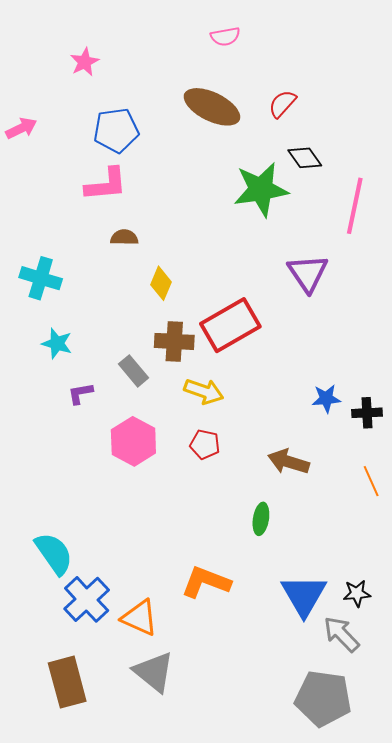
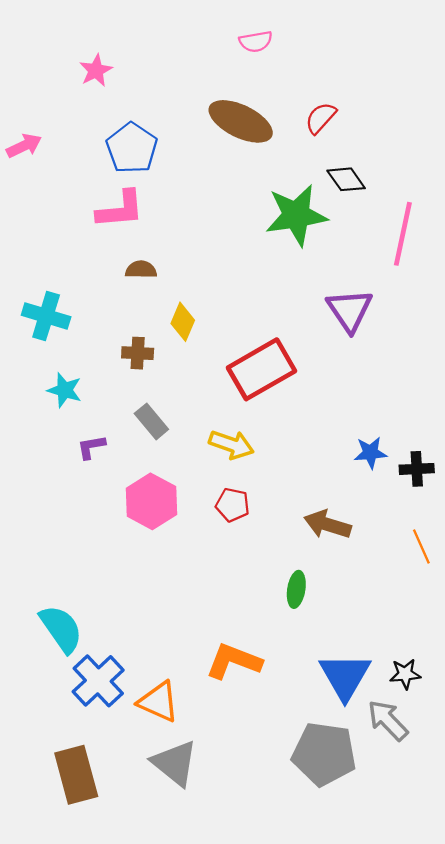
blue pentagon: (116, 130) -> (132, 148), turned -30
brown cross: (174, 341) -> (138, 353), moved, size x0.7
gray pentagon: (323, 698) -> (324, 754), moved

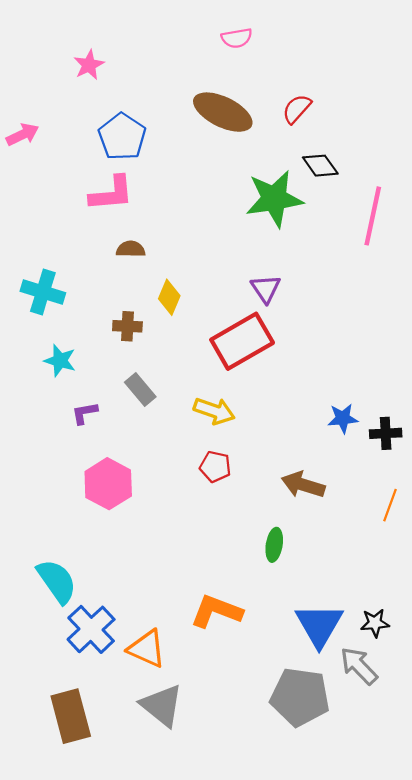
purple triangle: (350, 310) -> (266, 289), moved, size x0.7
pink hexagon: (151, 501) -> (108, 484), moved
orange line: (421, 547) -> (390, 505), turned 44

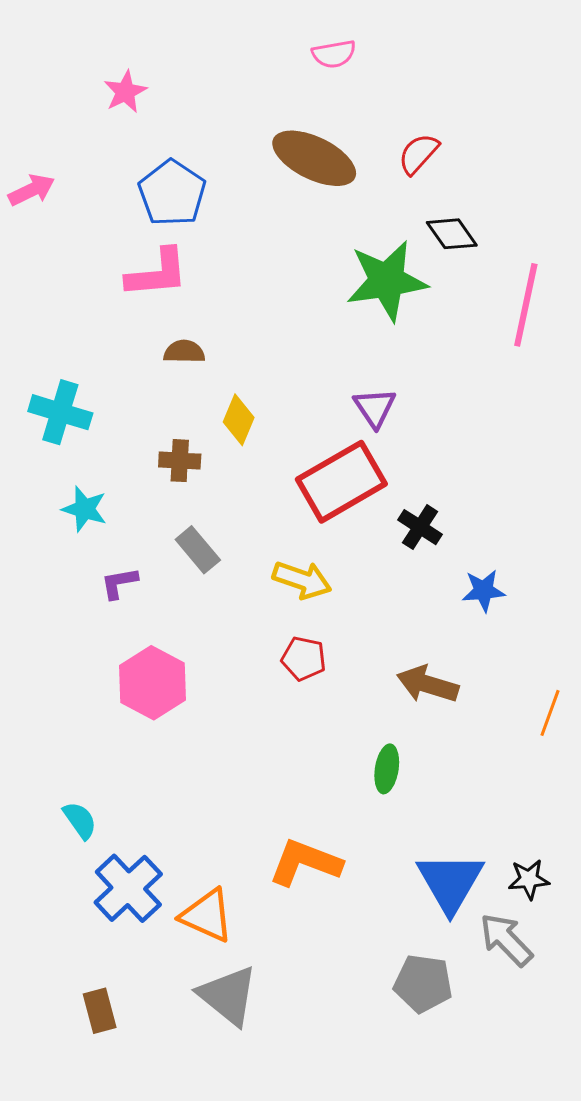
black cross: (386, 433) -> (420, 527), moved, turned 36
cyan semicircle: (57, 581) -> (80, 820), size x0.6
gray pentagon: (300, 697) -> (423, 984), size x0.7
brown rectangle: (71, 716) -> (100, 1011), size x0.6

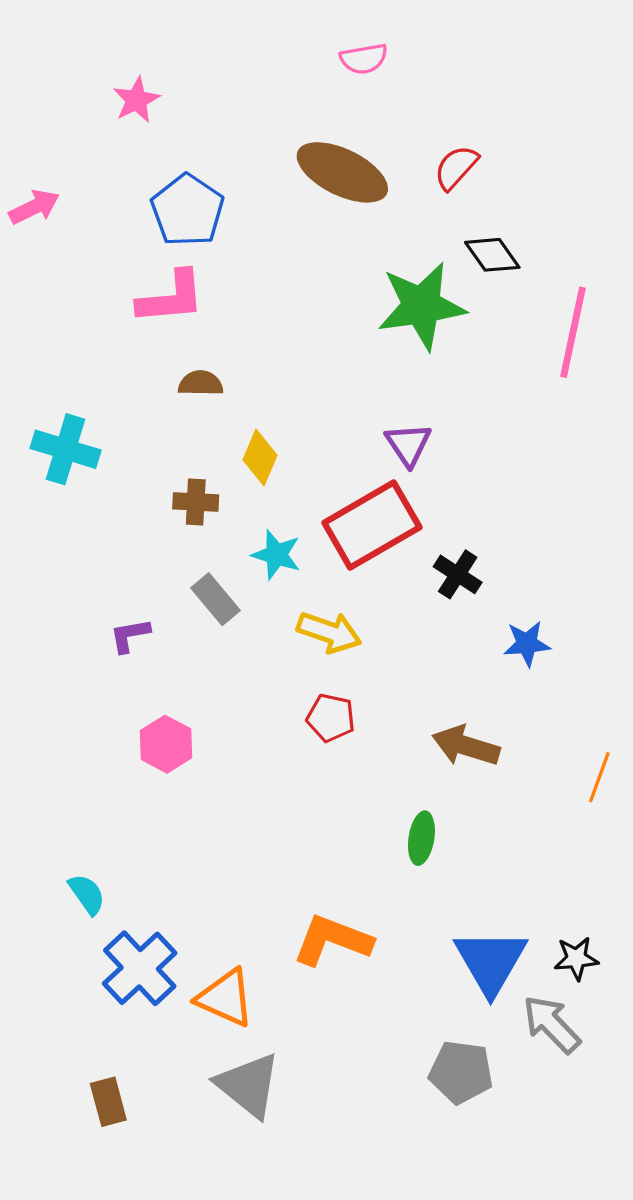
cyan star: (84, 509) -> (276, 555), moved
pink hexagon: (152, 683) -> (166, 744), size x0.7

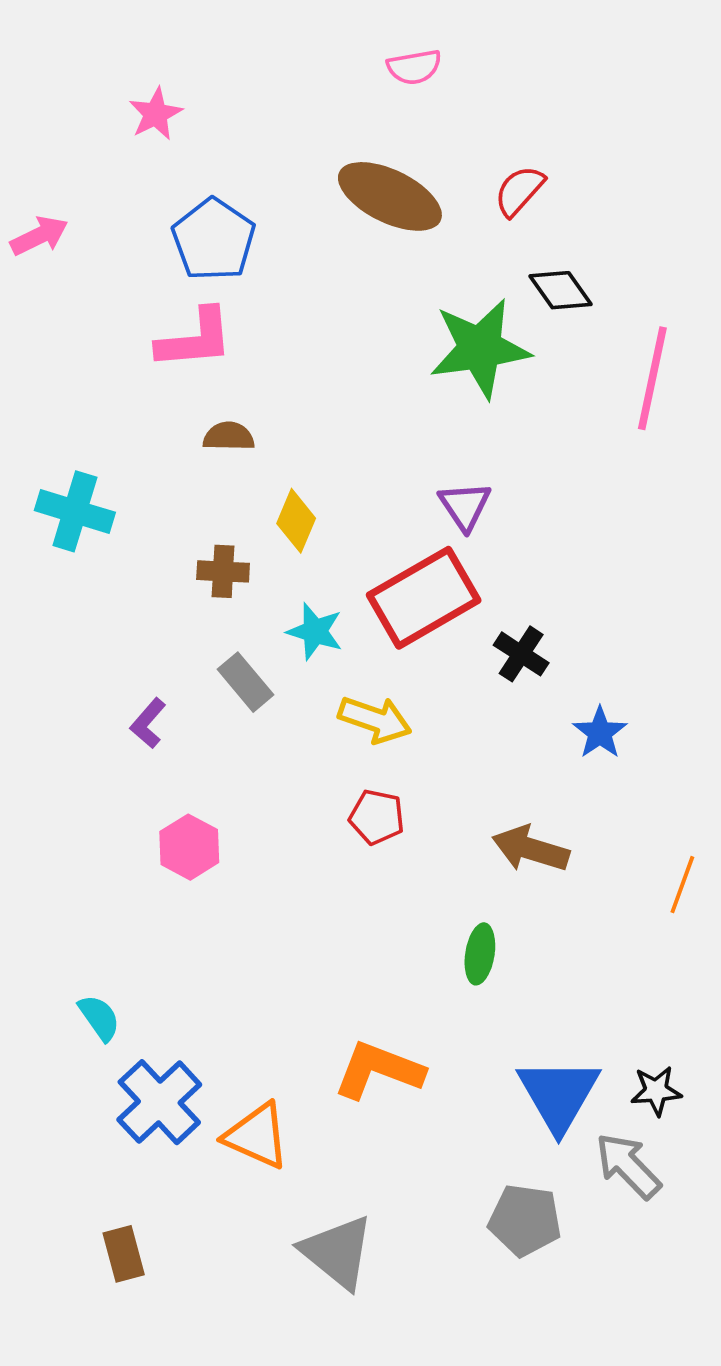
purple L-shape: (130, 635) -> (148, 723), turned -39
blue star: (527, 644) -> (600, 733), turned -30
gray triangle: (248, 1085) -> (337, 1252), moved

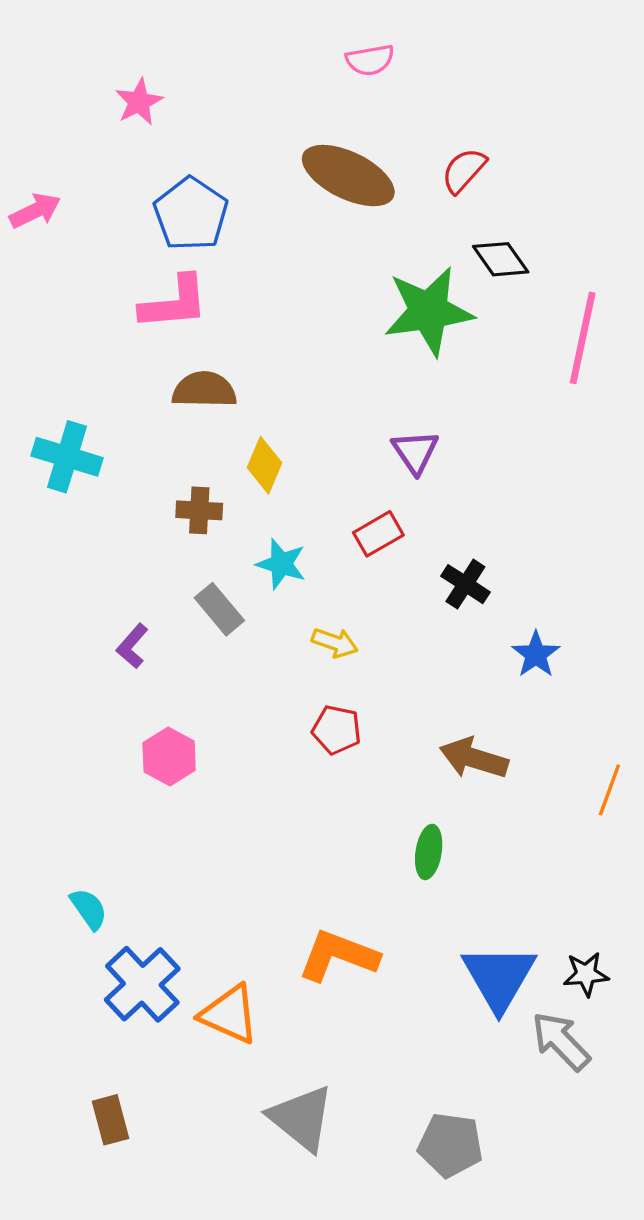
brown semicircle: (229, 436) -> (204, 390), size x1.4
red rectangle: (424, 598) -> (378, 534), size x0.5
yellow arrow: (375, 720) -> (335, 643), size x0.7
gray pentagon: (525, 1220) -> (450, 1145), moved

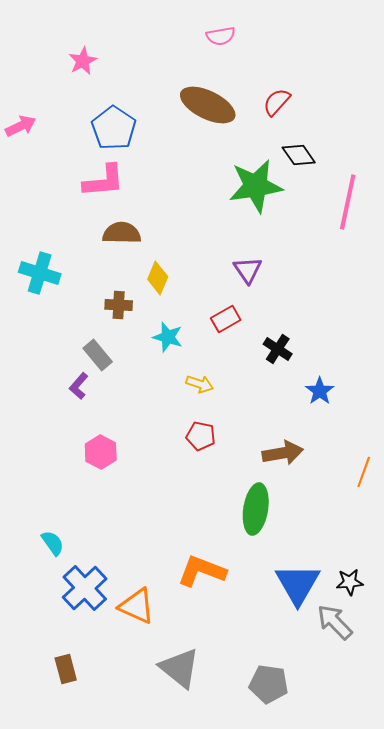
gray rectangle: (219, 609) -> (98, 355), moved
brown arrow: (474, 758) -> (283, 453), turned 153
green ellipse: (429, 852) -> (256, 509), size x1.6

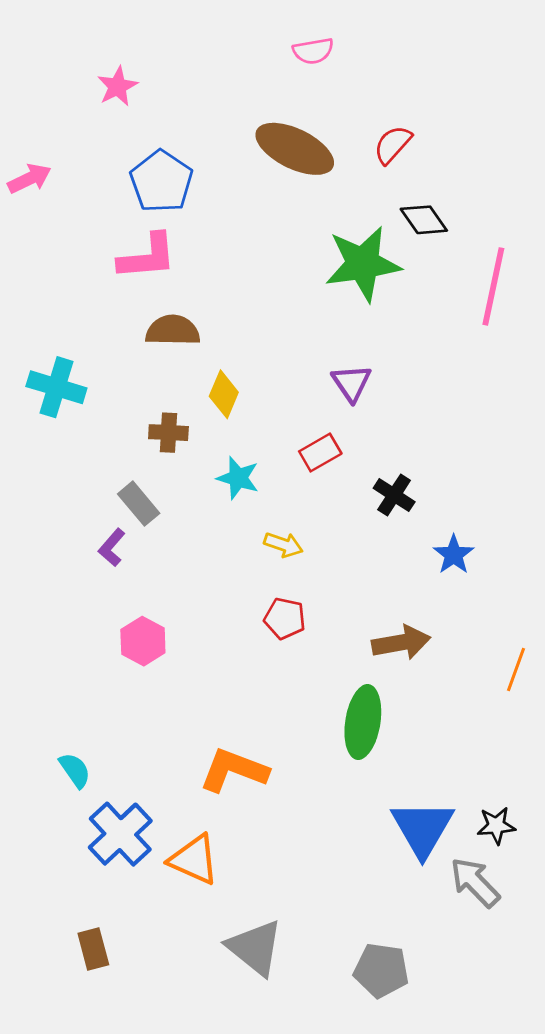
orange L-shape: (202, 571) -> (234, 770), moved

